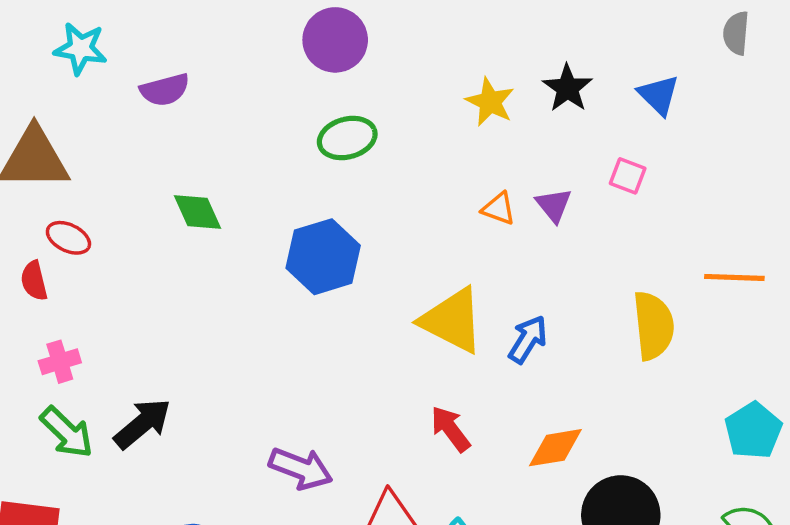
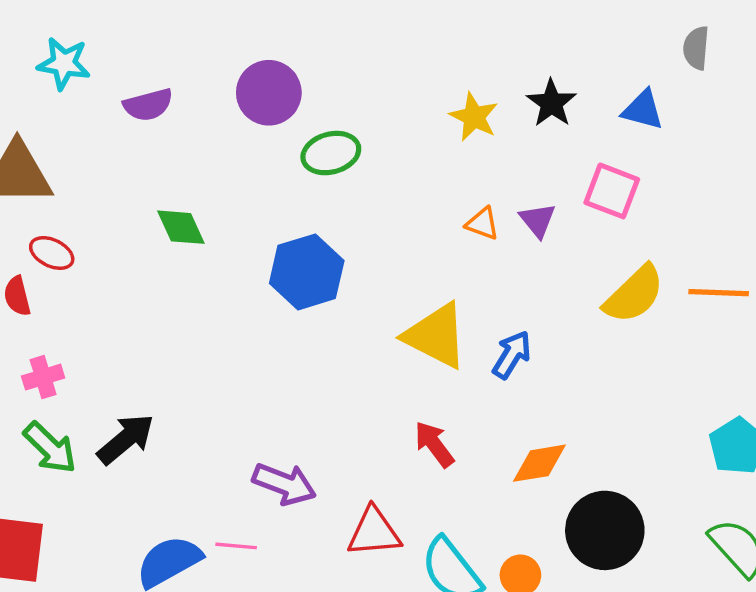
gray semicircle: (736, 33) -> (696, 48), moved
purple circle: (335, 40) -> (269, 93), moved
blue triangle: (659, 95) -> (643, 110), turned -30
pink square: (628, 176) -> (612, 191), size x1.5
yellow semicircle: (653, 326) -> (634, 294), moved, turned 52

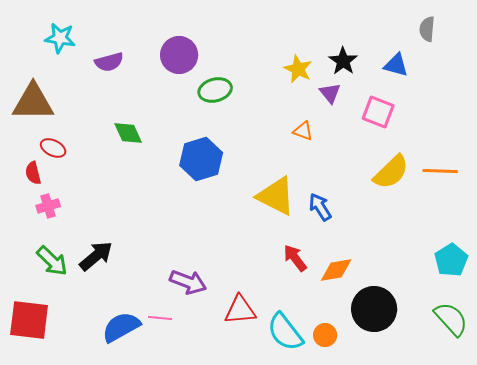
purple triangle: (538, 220) -> (330, 93), moved
blue arrow: (512, 355) -> (320, 207), turned -64
pink cross: (43, 377) -> (48, 206), moved
red arrow: (434, 444) -> (295, 258), moved

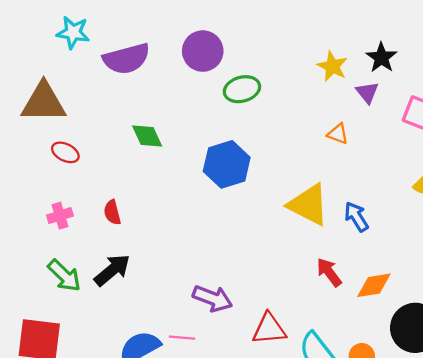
purple semicircle: (109, 62) -> (126, 59), size x1.5
red semicircle: (33, 173) -> (112, 212), moved

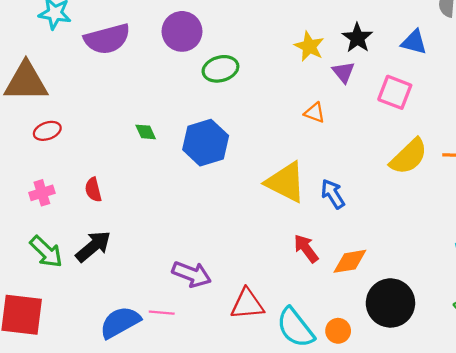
green diamond: (147, 136) -> (146, 132), moved, size x0.7
red ellipse: (65, 152) -> (47, 131), turned -45

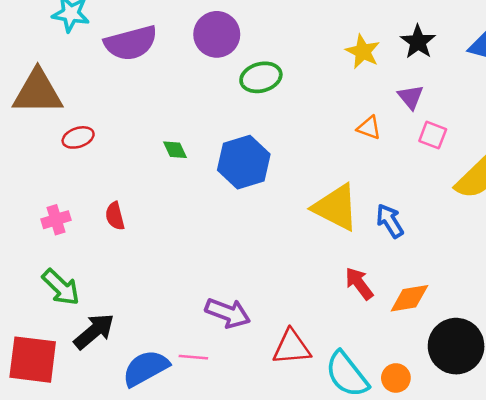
purple triangle: (343, 72) -> (411, 97), moved
pink square: (395, 92) -> (433, 135), moved, size x0.7
red ellipse: (47, 131) -> (78, 137), moved
black arrow: (93, 246) -> (94, 331), moved

